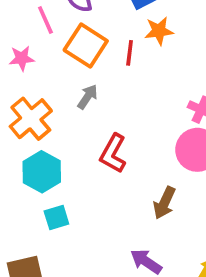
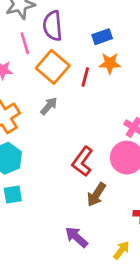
red L-shape: (113, 153) -> (82, 161), moved

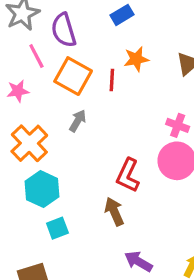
blue rectangle: (102, 37) -> (122, 15), moved
brown arrow: (96, 194) -> (114, 212), moved, turned 135

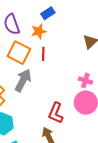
orange star: (136, 59) -> (39, 31), moved
gray arrow: (78, 121) -> (23, 80), size x1.6

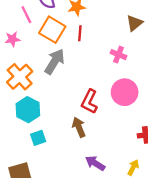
pink cross: (85, 80) -> (119, 55), moved

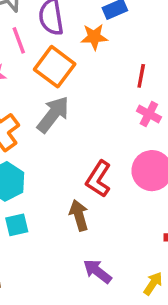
red line: (80, 33) -> (141, 76), moved

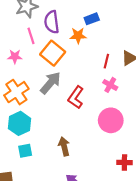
red L-shape: (98, 179) -> (76, 97), moved

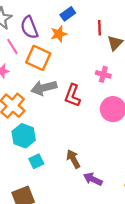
red line: (106, 61) -> (100, 28), moved
gray arrow: (51, 83) -> (44, 88), turned -130
brown arrow: (64, 146) -> (73, 159), moved

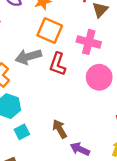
orange square: (38, 58) -> (50, 31), moved
pink cross: (103, 74) -> (89, 42), size x1.5

